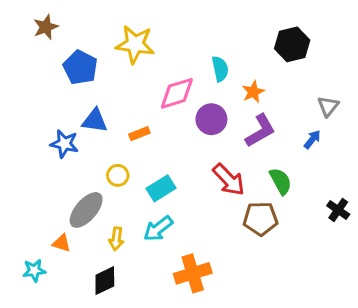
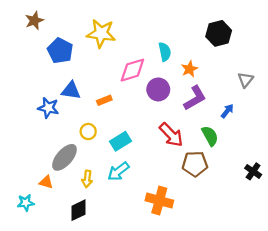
blue arrow: (312, 139) -> (227, 111), moved
black cross: (338, 210) -> (253, 171), moved
orange cross: (193, 273) -> (159, 200), moved, turned 32

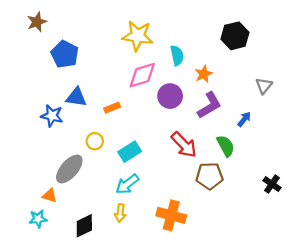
yellow star: (101, 33) -> (138, 36), moved
yellow arrow: (87, 179) -> (120, 213), moved
cyan star: (26, 203) -> (38, 219), moved

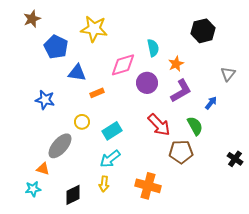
yellow star: (138, 36) -> (94, 29), moved
blue triangle: (76, 97) -> (77, 73), moved

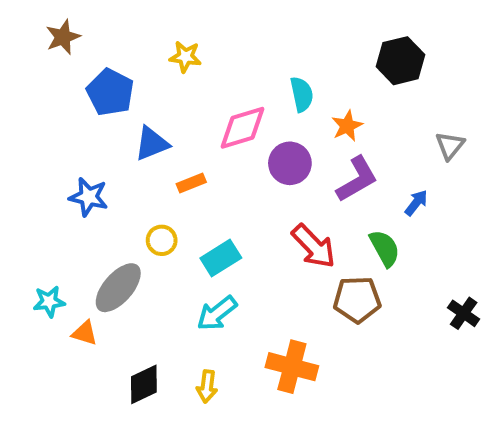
yellow star: (94, 29) -> (185, 57), size x0.6
blue triangle: (77, 73) -> (152, 144), turned -30
yellow arrow: (104, 184) -> (207, 386), moved
cyan star: (33, 189) -> (49, 301), moved

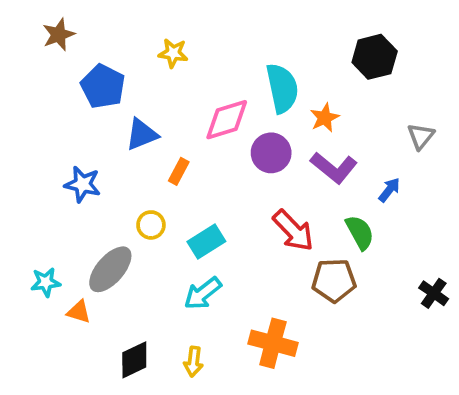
cyan semicircle: (302, 94) -> (282, 88), size x1.5
purple L-shape: (357, 179) -> (334, 168), turned 69
orange rectangle: (191, 183) -> (179, 171), turned -40

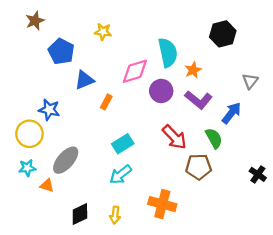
blue arrow: (389, 190) -> (231, 113), size x1.5
yellow circle: (151, 225) -> (29, 134), moved, size x1.6

